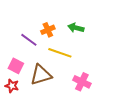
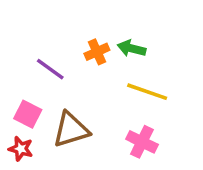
orange cross: (48, 30) -> (97, 52), moved
yellow line: (60, 53) -> (147, 92), moved

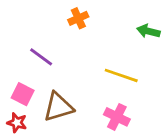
green arrow: (132, 48) -> (148, 31), moved
orange cross: (97, 52) -> (78, 18), moved

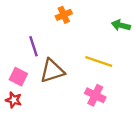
purple line: (41, 57) -> (33, 46), turned 36
brown triangle: (58, 107) -> (52, 71), moved

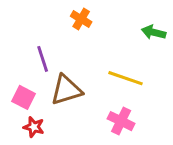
orange cross: (64, 15) -> (81, 19), turned -35
red star: (14, 100) -> (34, 127), moved

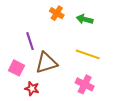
green arrow: (154, 32) -> (85, 19), moved
red star: (34, 127) -> (32, 89), moved

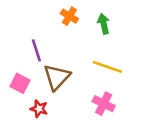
green arrow: (85, 19) -> (104, 24), turned 63
brown triangle: (46, 63) -> (57, 77), turned -30

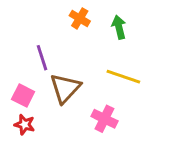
pink cross: (104, 104) -> (104, 119), moved
red star: (39, 109) -> (24, 125), moved

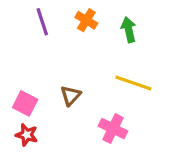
purple line: (42, 58) -> (42, 22), moved
brown triangle: (65, 88) -> (71, 96), size x0.6

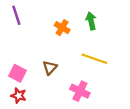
orange cross: (86, 20) -> (62, 28), moved
purple line: (42, 22) -> (16, 15), moved

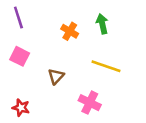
pink square: (17, 73) -> (20, 56), moved

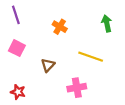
green arrow: (102, 24) -> (107, 23), moved
pink cross: (90, 103) -> (77, 88), turned -36

